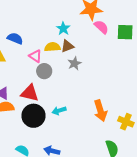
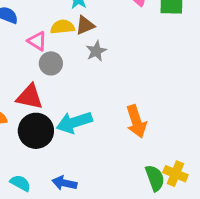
cyan arrow: (59, 111) -> (74, 122), size x1.6
yellow cross: (126, 122) -> (175, 174), moved

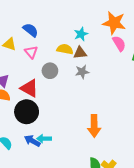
pink triangle: (37, 41) -> (31, 52), moved
cyan arrow: (74, 122) -> (44, 139), moved, size x0.6
blue arrow: (64, 183) -> (32, 141), moved

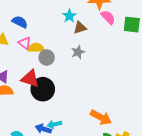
yellow semicircle: (65, 49) -> (36, 48), moved
brown triangle: (80, 53) -> (80, 28), moved
black circle: (27, 112) -> (43, 89), moved
orange arrow: (94, 126) -> (101, 117), moved, turned -50

